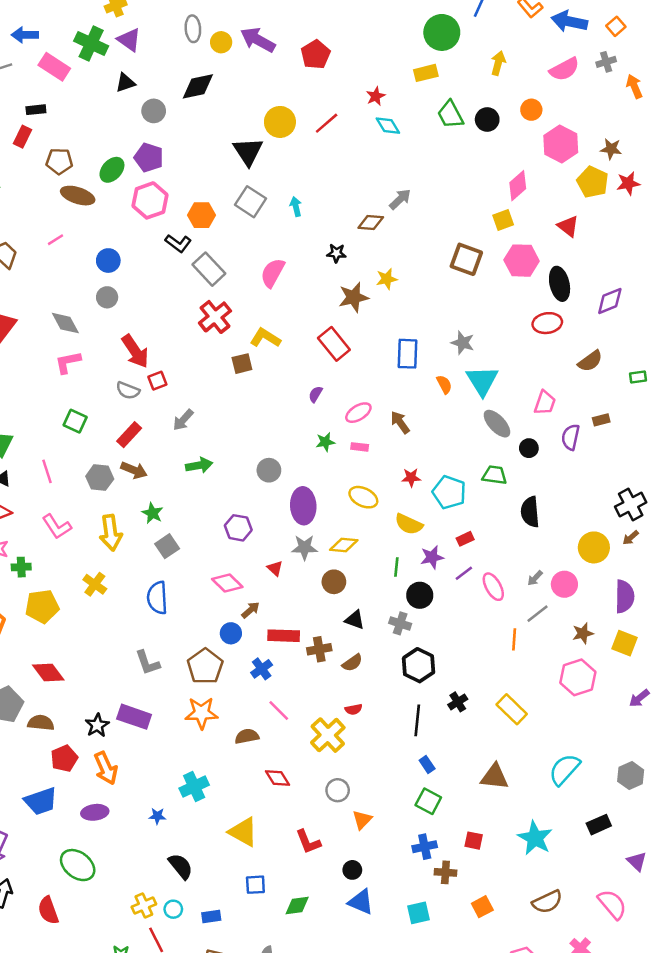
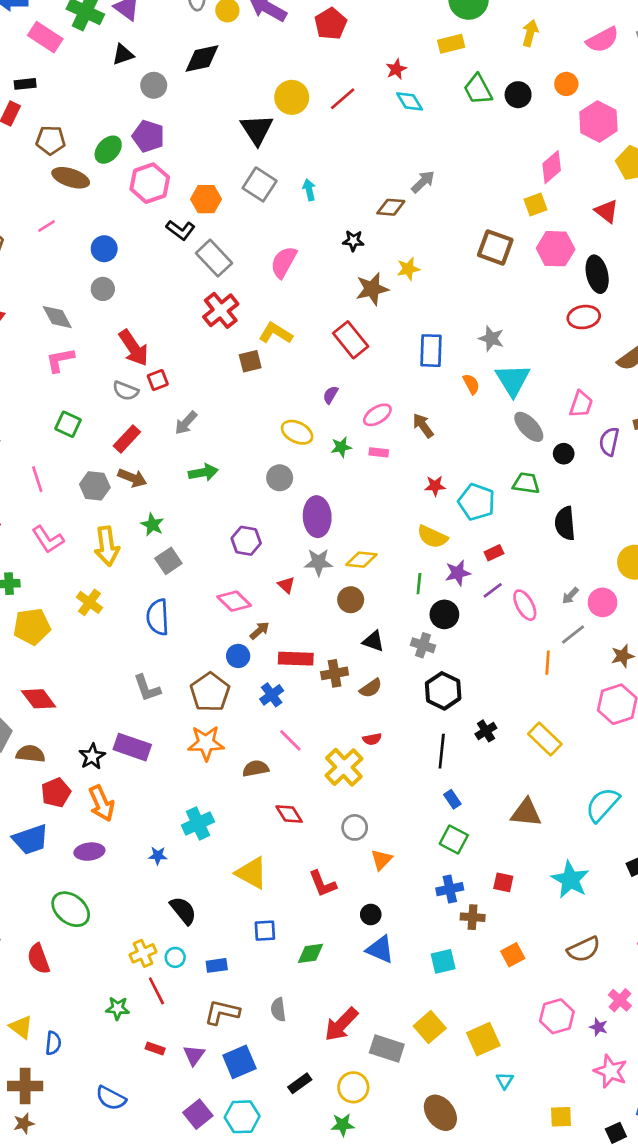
yellow ellipse: (363, 497) -> (297, 432), moved

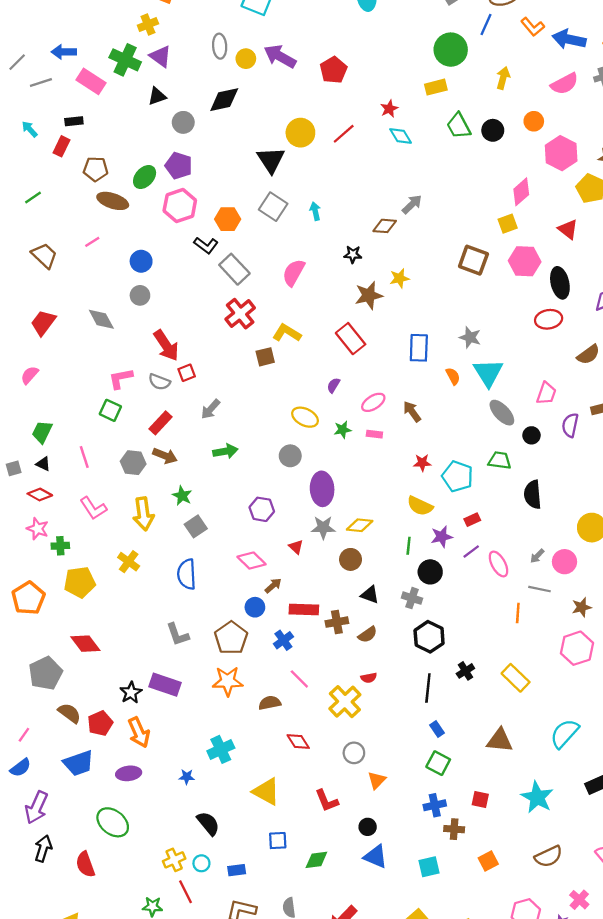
pink L-shape: (60, 360) -> (121, 378), moved
gray line: (573, 635) -> (539, 589), turned 50
brown semicircle: (30, 754) -> (69, 713), moved, turned 30

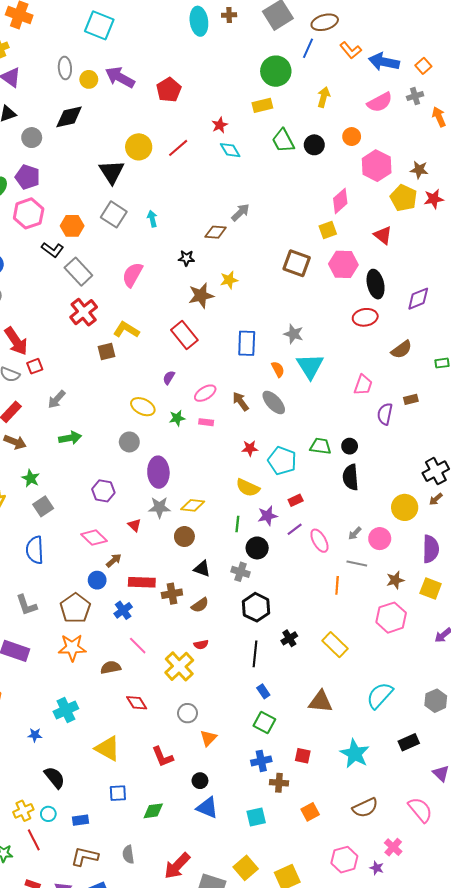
gray ellipse: (502, 413) -> (274, 402), moved
black circle: (531, 435) -> (350, 446), moved

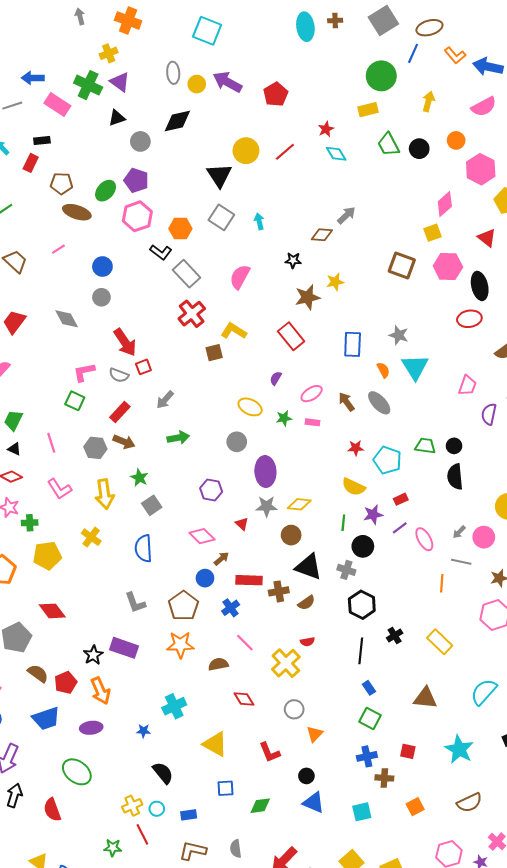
black triangle: (202, 569) -> (308, 567), size x1.6

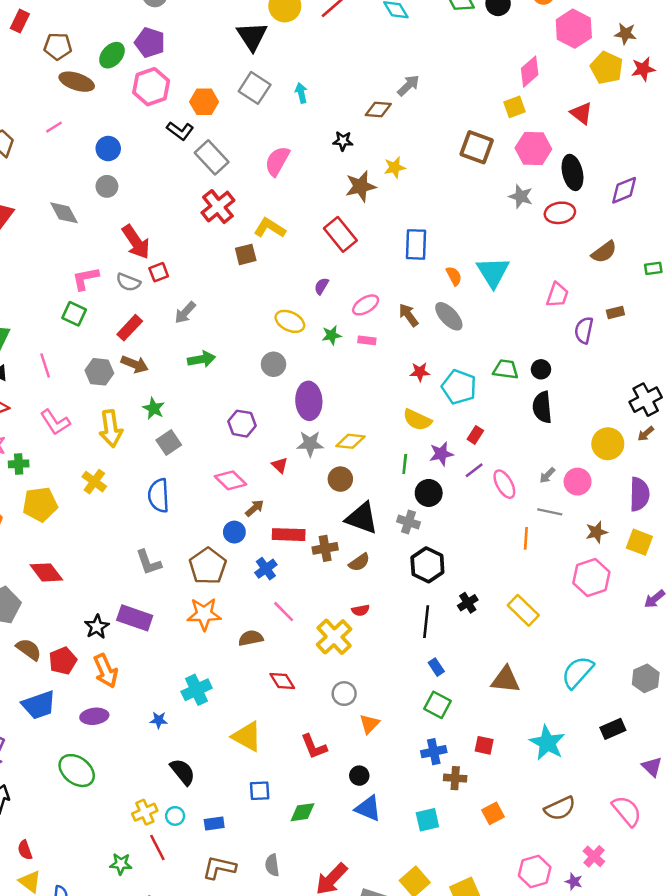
gray star: (399, 335) -> (521, 196), moved
red rectangle: (401, 499) -> (475, 435), turned -32
red semicircle: (52, 810) -> (25, 850), moved, size x0.7

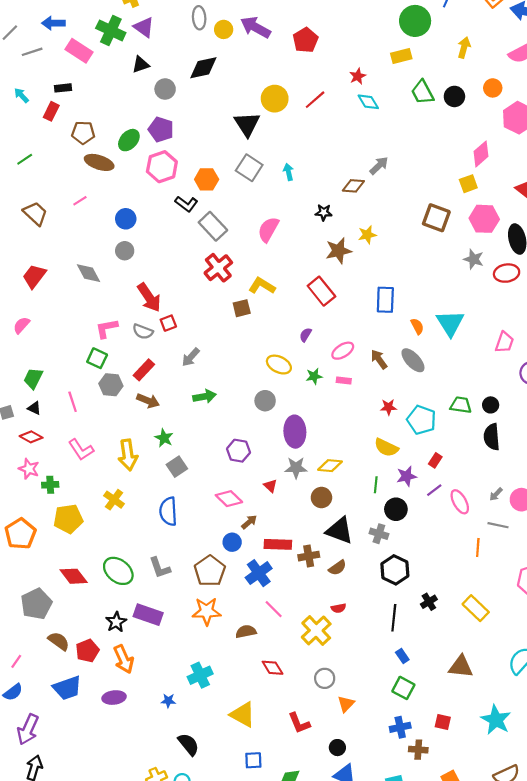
gray hexagon: (99, 372) -> (111, 385), moved
blue cross: (266, 569) -> (259, 573), size x1.4
green ellipse: (77, 771) -> (118, 571), moved

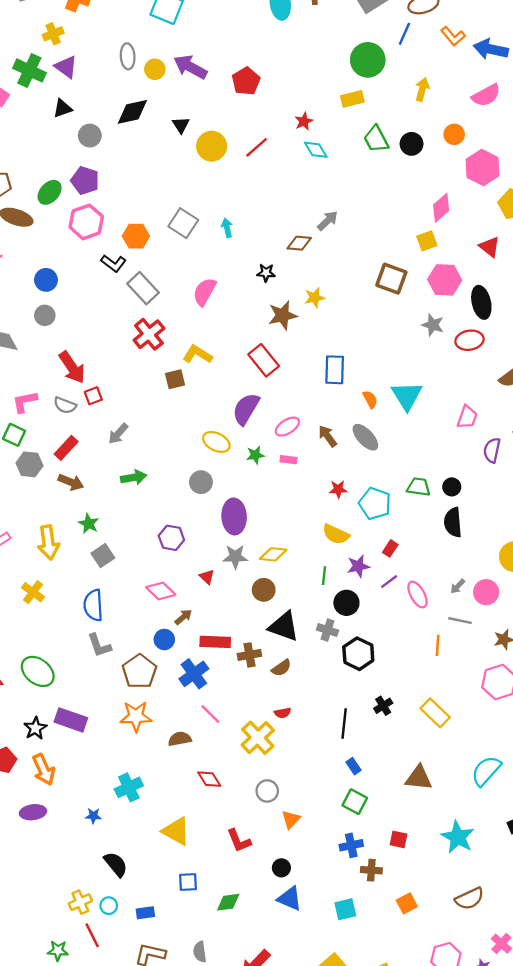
black triangle: (247, 124) -> (181, 125), moved, size x0.6
purple semicircle: (306, 335) -> (246, 409), size x2.0
gray L-shape: (160, 568) -> (99, 645), moved
black hexagon: (395, 570) -> (358, 654), moved

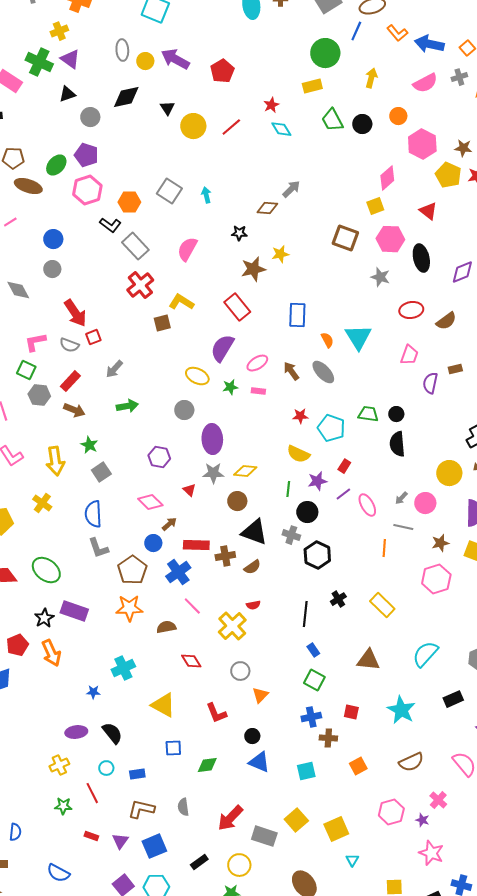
red ellipse: (470, 340) -> (411, 310), moved
purple ellipse: (33, 812) -> (76, 732), moved
yellow cross: (80, 902) -> (59, 765), moved

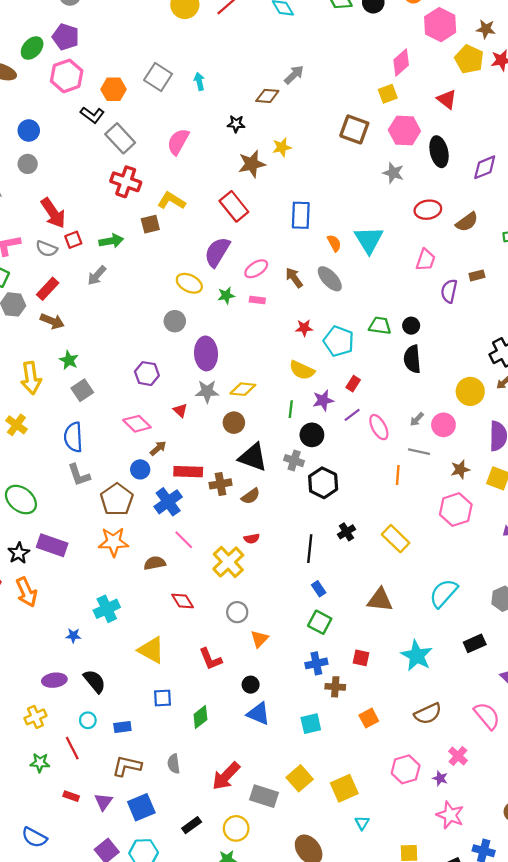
red cross: (140, 285) -> (126, 182), turned -32
green arrow: (127, 406) -> (111, 241), moved
green diamond: (207, 765) -> (200, 717), turned -30

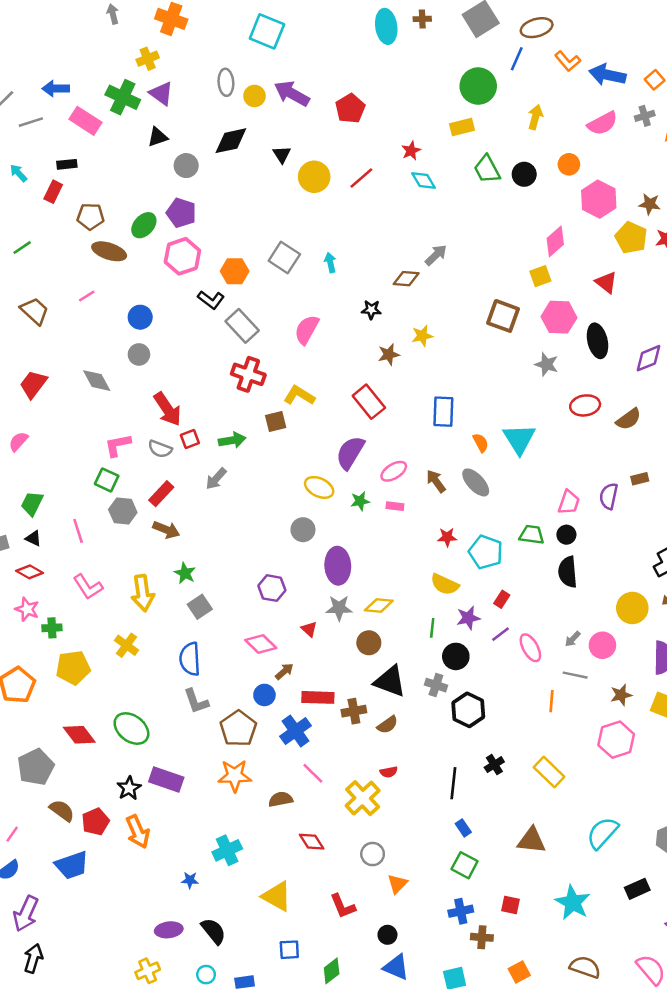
brown star: (252, 164) -> (389, 354), size x0.7
pink trapezoid: (426, 260) -> (569, 502), moved
brown semicircle: (428, 714) -> (585, 967), turned -136

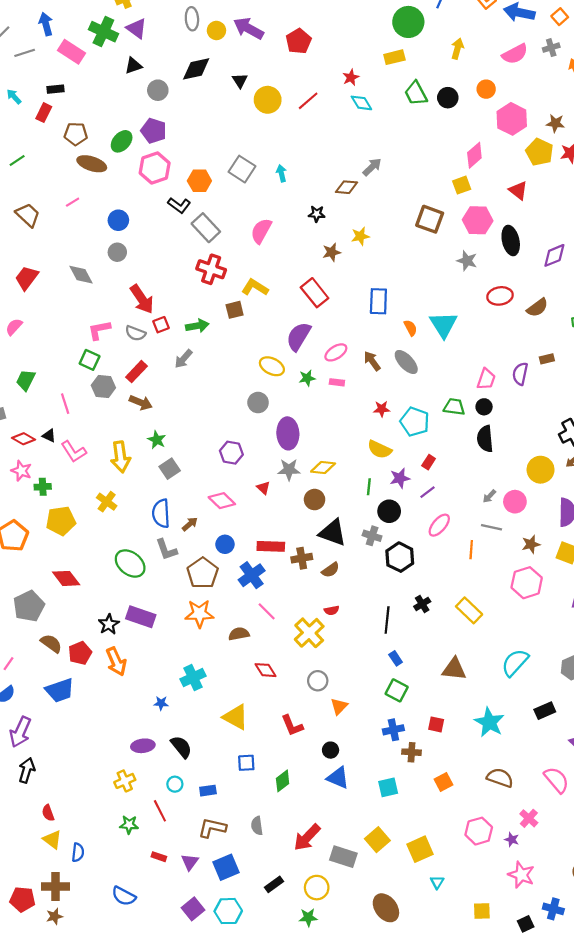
blue arrow: (56, 89) -> (46, 24), turned 75
black triangle: (33, 538) -> (49, 436), moved
pink ellipse: (530, 648) -> (439, 525), moved, turned 70
brown arrow: (284, 671) -> (190, 524), moved
green ellipse: (131, 729) -> (130, 563), moved

